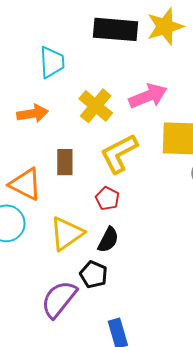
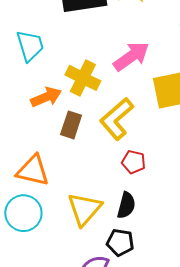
orange arrow: (33, 114) -> (46, 97), moved
brown rectangle: (65, 162) -> (71, 125), moved, turned 32
red pentagon: (107, 199) -> (134, 162), moved

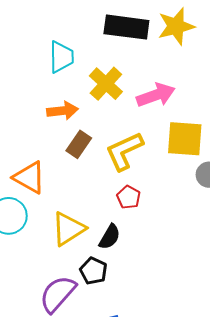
yellow cross: (83, 78) -> (106, 84), moved

